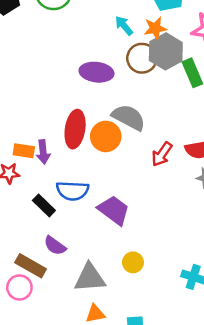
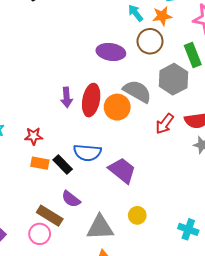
gray hexagon: (166, 51) -> (173, 79), moved
orange rectangle: (24, 151) -> (40, 163), moved
purple arrow: (43, 152) -> (67, 97), moved

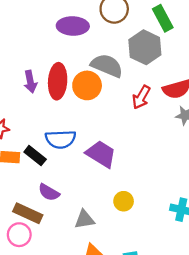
gray triangle: (100, 227) -> (84, 219), size x0.7

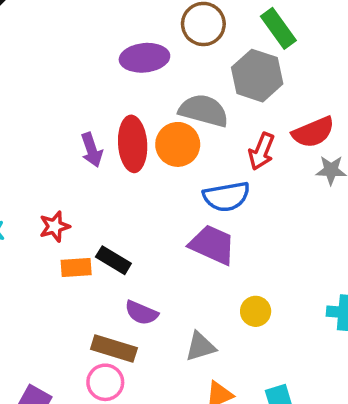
blue semicircle: (61, 139) -> (226, 197), moved

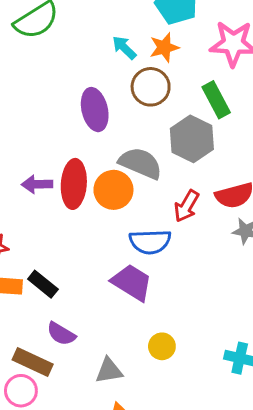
purple ellipse: (144, 58) -> (95, 110), turned 75
purple arrow: (92, 150) -> (37, 184), turned 100

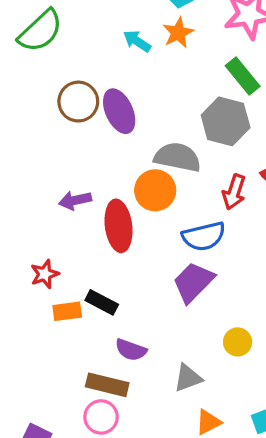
brown circle: (151, 87) -> (78, 102), moved
red ellipse: (74, 184) -> (119, 226), moved
purple trapezoid: (132, 282) -> (193, 282), turned -66

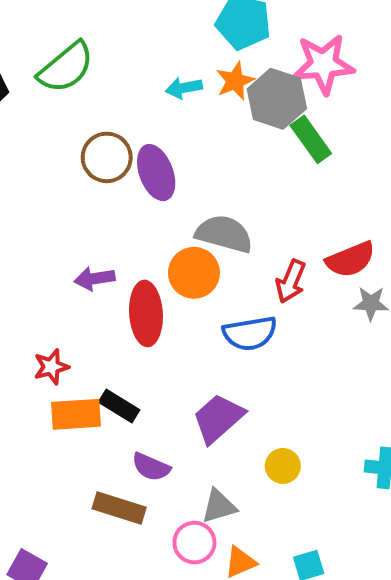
cyan arrow: (137, 41) -> (184, 88), turned -48
gray hexagon: (226, 121) -> (277, 99), moved
purple trapezoid: (193, 282) -> (218, 418), moved
orange rectangle: (67, 311) -> (76, 414), size x1.4
pink circle: (101, 417) -> (194, 543), moved

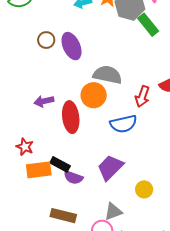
brown circle: (107, 157) -> (46, 40), size x0.7
red star: (51, 367) -> (25, 147), turned -30
purple semicircle: (151, 467) -> (73, 177), moved

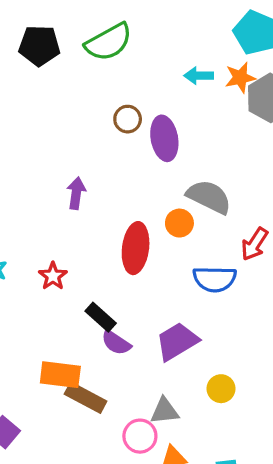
orange circle: (94, 95) -> (179, 223), size x0.7
purple arrow: (44, 101) -> (76, 193), moved, turned 96
orange rectangle: (39, 170) -> (60, 375), moved

